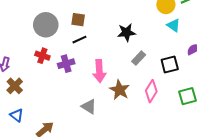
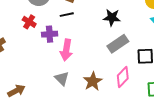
gray rectangle: (139, 58) -> (118, 44), size x1.5
pink arrow: (99, 71) -> (66, 50), moved
brown star: (120, 90) -> (93, 81), moved

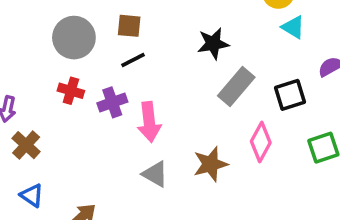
brown star: (93, 81) -> (210, 164), turned 30

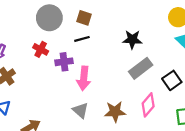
black square: (290, 95) -> (172, 80), turned -30

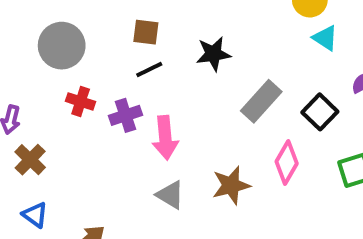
gray circle: (49, 18) -> (62, 46), moved
black star: (132, 40) -> (213, 54), moved

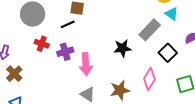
black star: (213, 54) -> (122, 48), moved
black line: (149, 70) -> (68, 24), moved
gray rectangle: (261, 101) -> (150, 30), moved

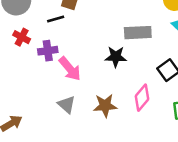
gray rectangle: (150, 30) -> (138, 33), moved, turned 35
pink arrow: (86, 64) -> (70, 69), turned -45

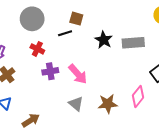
purple cross: (48, 51) -> (50, 71), moved
black star: (116, 57) -> (104, 40), moved, turned 30

